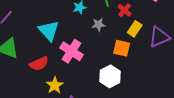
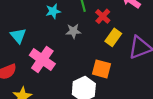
cyan triangle: (49, 31) -> (18, 36), size x0.7
orange square: (122, 48) -> (101, 69), moved

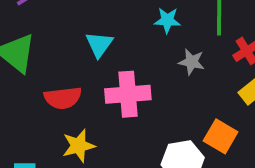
pink cross: (42, 59) -> (128, 94), turned 35

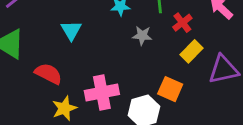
pink cross: (128, 94) -> (102, 92), moved
red semicircle: (63, 98) -> (48, 74), turned -140

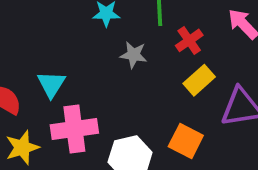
cyan triangle: (71, 30) -> (51, 84), moved
orange square: (170, 89) -> (186, 141), moved

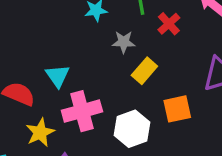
yellow rectangle: (199, 80) -> (144, 71), moved
orange square: (186, 141) -> (177, 109), turned -32

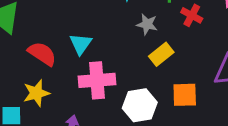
red cross: (169, 24) -> (192, 15), turned -30
yellow star: (40, 132) -> (36, 93), moved

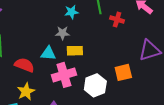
gray star: (147, 24) -> (62, 33), moved
cyan triangle: (81, 44) -> (48, 53), turned -49
yellow rectangle: (161, 54) -> (75, 51), moved, turned 49

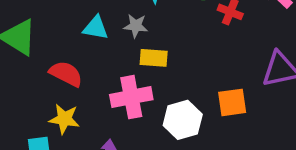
cyan triangle: (48, 53) -> (96, 28), moved
yellow star: (26, 92) -> (64, 119), turned 30

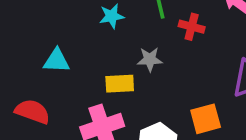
gray star: (136, 26) -> (150, 59), moved

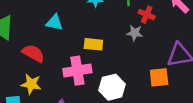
gray star: (150, 59) -> (135, 33), moved
orange square: (206, 119) -> (159, 77), moved

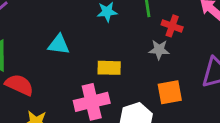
red semicircle: (33, 53) -> (19, 85), moved
orange square: (159, 77) -> (170, 92), moved

